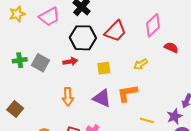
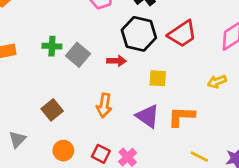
yellow arrow: (141, 64) -> (217, 82), moved
brown square: (15, 109) -> (52, 110), moved

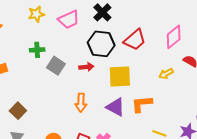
green cross: (52, 46) -> (37, 50), moved
yellow square: (158, 78) -> (120, 77), size x1.6
brown square: (52, 110) -> (18, 111), moved

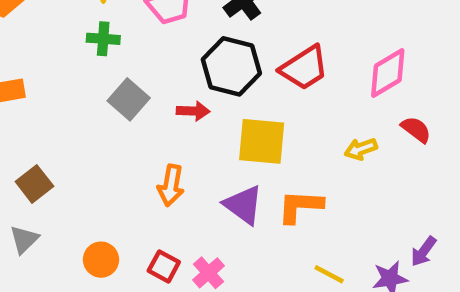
green cross: (37, 50) -> (103, 39), moved

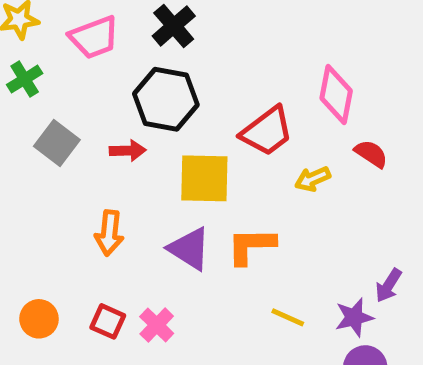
green cross: (103, 39) -> (25, 79), turned -32
red trapezoid: (304, 68) -> (267, 131), moved
pink diamond: (388, 73) -> (336, 95), turned -44

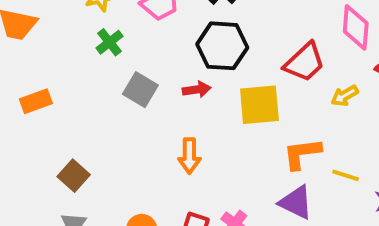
purple triangle: (189, 249) -> (296, 202), moved
yellow line: (288, 317) -> (346, 175), moved

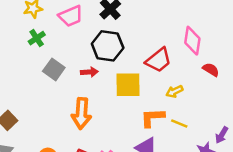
yellow arrow: (345, 96) -> (174, 91), moved
orange arrow: (189, 156) -> (81, 113), size x1.4
yellow line: (346, 175) -> (179, 124), moved

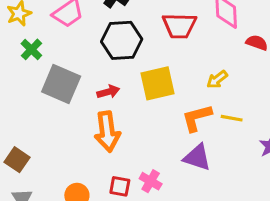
red trapezoid: (158, 60) -> (179, 26), moved, turned 52
gray square: (54, 69) -> (61, 84), size x1.4
red arrow: (89, 72) -> (108, 92), moved

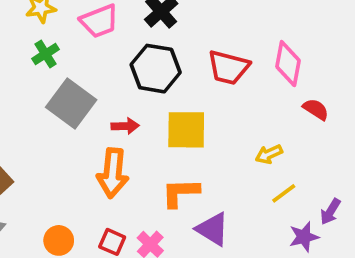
yellow arrow: (217, 80) -> (269, 154), moved
orange L-shape: (197, 118) -> (180, 193), moved
yellow line: (232, 118) -> (284, 193), moved, turned -60

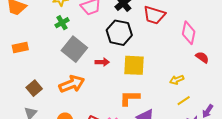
red trapezoid: (228, 67) -> (154, 15), moved
orange arrow: (113, 173) -> (72, 84), moved, turned -120

